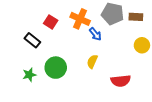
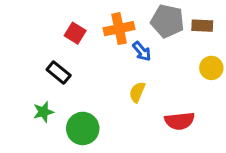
orange cross: (80, 19) -> (119, 29), turned -36
black rectangle: (32, 40) -> (59, 72), moved
green circle: (56, 68) -> (83, 128), moved

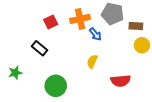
brown rectangle: (202, 26) -> (136, 26), moved
red square: (75, 33) -> (51, 22), turned 32
green star: (43, 112) -> (15, 73), moved

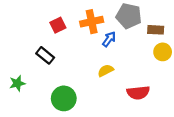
blue arrow: (95, 34) -> (109, 39), turned -104
yellow semicircle: (92, 61) -> (106, 71), turned 40

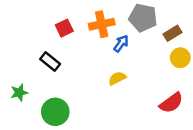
brown rectangle: (156, 30) -> (173, 33), turned -35
red semicircle: (138, 93) -> (171, 103), moved, turned -30
green circle: (64, 98) -> (55, 112), moved

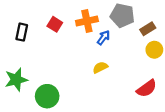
red square: (64, 28) -> (55, 24), turned -32
black rectangle: (50, 62) -> (22, 32), moved, turned 63
green star: (19, 93) -> (16, 80), size x1.5

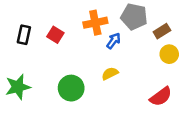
red square: (55, 24) -> (55, 35), moved
green circle: (47, 96) -> (71, 88), moved

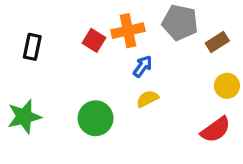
red square: (55, 35) -> (94, 40), moved
blue arrow: (114, 41) -> (143, 66), moved
yellow circle: (169, 54) -> (227, 86), moved

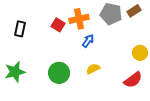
brown rectangle: (217, 42) -> (134, 11), moved
yellow semicircle: (147, 99) -> (93, 69), moved

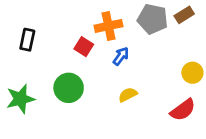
red square: (58, 25) -> (84, 47), moved
green circle: (59, 73) -> (69, 88), moved

